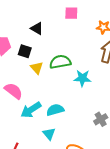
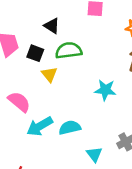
green semicircle: (60, 62) -> (69, 51), moved
cyan triangle: (49, 134) -> (94, 154), moved

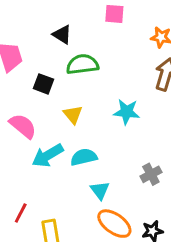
black square: (35, 53) -> (44, 84), moved
yellow triangle: (49, 74) -> (73, 115), moved
cyan triangle: (94, 154) -> (100, 190), moved

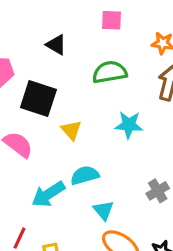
green semicircle: (82, 64) -> (110, 72), moved
black square: (44, 84) -> (38, 98), size x1.6
cyan arrow: (48, 155) -> (48, 194), moved

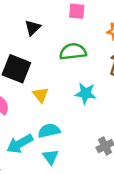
black triangle: (56, 45) -> (33, 28), turned 42
cyan triangle: (103, 210) -> (51, 157), moved

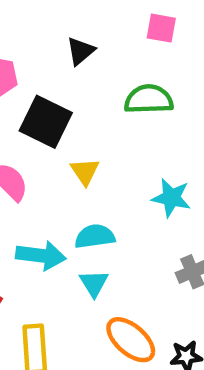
cyan star: (86, 93) -> (171, 198), moved
cyan arrow: (20, 144) -> (41, 255), turned -148

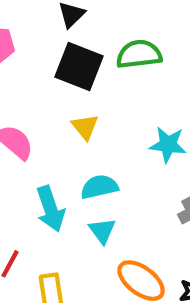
black square: (46, 122) -> (79, 67), moved
cyan arrow: (41, 255) -> (50, 209), turned 69

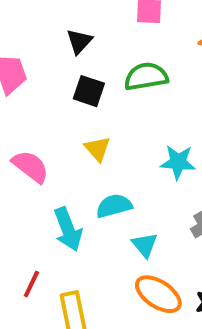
black square: (79, 67) -> (89, 91), size x0.7
cyan triangle: (102, 231) -> (145, 245), moved

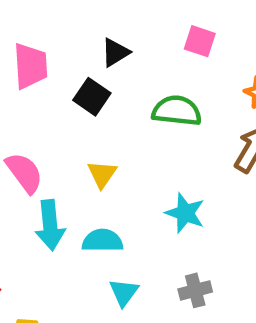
black square: (89, 91) -> (92, 97), moved
cyan arrow: (68, 229) -> (50, 225), moved

